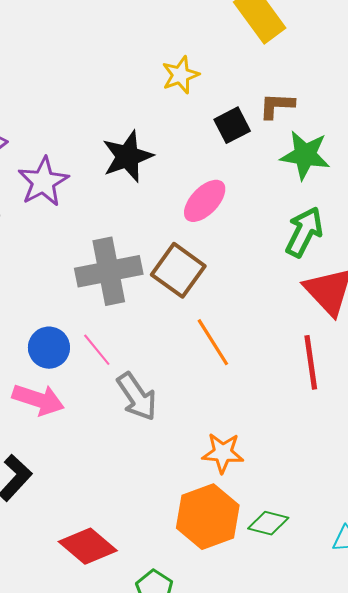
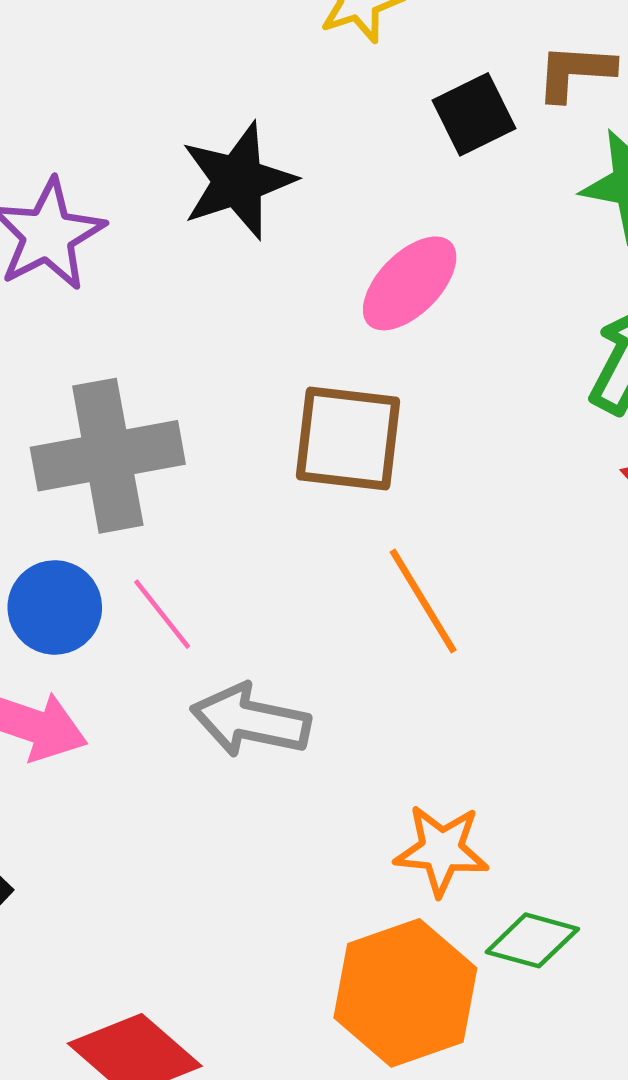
brown square: (178, 270) -> (348, 439), turned -30
gray cross: (109, 271) -> (108, 456), moved
gray arrow: (137, 397) -> (250, 721), turned 135
green diamond: (268, 523) -> (532, 940), moved

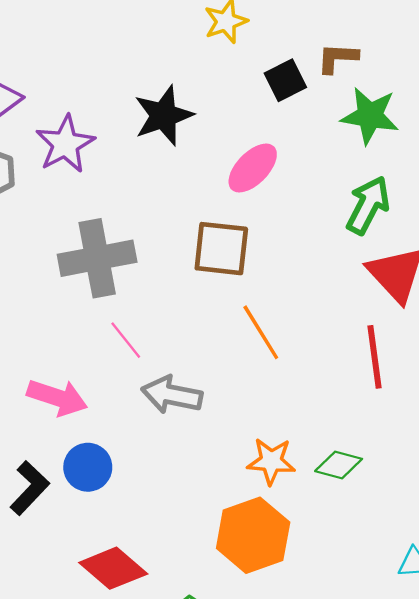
blue circle: (55, 607) -> (88, 467), moved
green diamond: (532, 940) -> (339, 465), moved

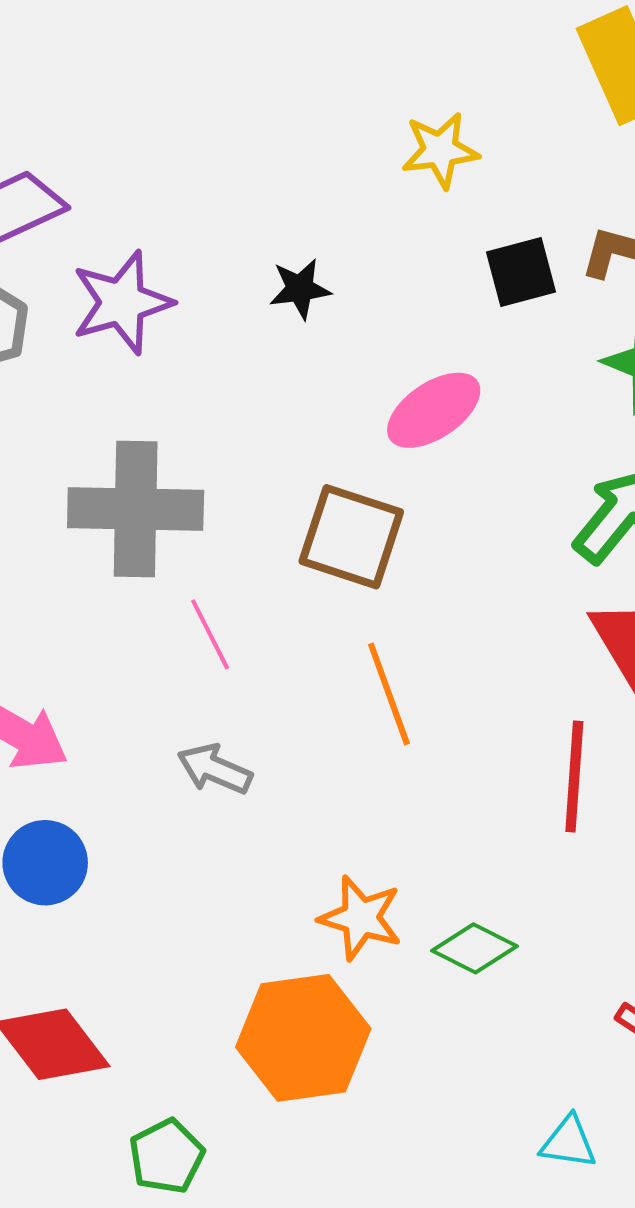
black star: (163, 116) -> (300, 289), size x0.6
pink line: (126, 340) -> (210, 634), moved
gray arrow: (172, 395) -> (215, 769), size x0.7

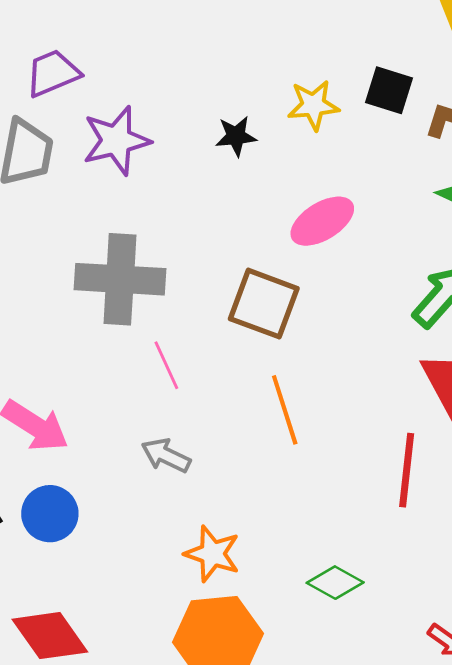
yellow star: (440, 150) -> (313, 105), moved
black square: (521, 272) -> (389, 90), moved, turned 30
orange star: (361, 918) -> (212, 554), moved

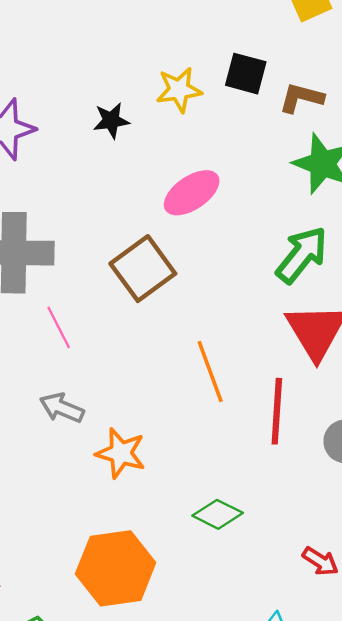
brown square: (264, 304) -> (143, 269), turned 36
orange line: (285, 410) -> (210, 372), moved
orange star: (212, 554) -> (121, 453), moved

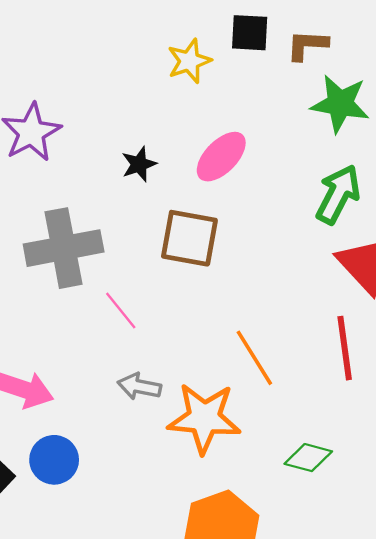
black star: (111, 121) -> (139, 164), moved
brown square: (143, 269) -> (189, 238), turned -32
orange line: (210, 372) -> (254, 358), moved
orange star: (121, 453) -> (204, 418), size x1.5

